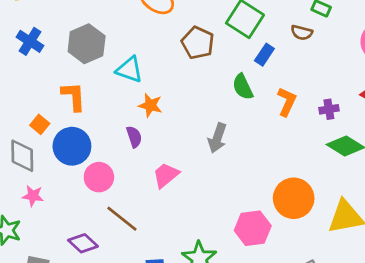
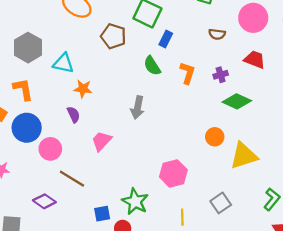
brown semicircle: (302, 33) -> (217, 34), moved
orange circle: (294, 198) -> (215, 137), moved, size x0.6

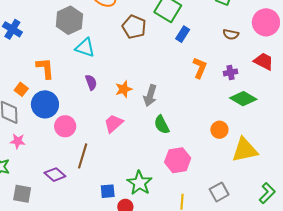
gray hexagon: (28, 48) -> (69, 20), moved
green semicircle: (152, 66) -> (162, 125), moved
orange star: (83, 89) -> (124, 89), moved, turned -30
purple semicircle: (74, 115) -> (91, 82), moved
brown line: (72, 179) -> (83, 156), turned 70

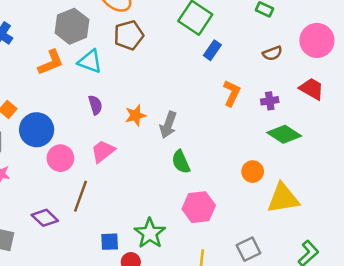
brown pentagon: (134, 27) -> (129, 35), moved, turned 30
brown semicircle: (231, 34) -> (272, 53), turned -35
orange L-shape: (45, 68) -> (51, 62), moved, turned 70
pink trapezoid: (114, 123) -> (103, 151), moved

